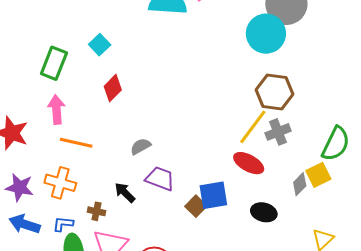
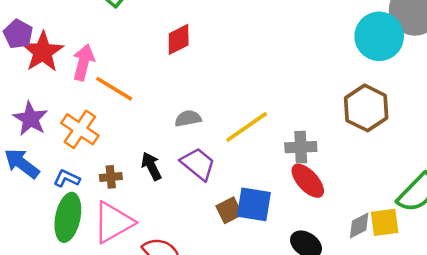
pink arrow: (56, 109) -> (83, 62), moved
yellow line: (253, 127) -> (247, 127), moved
gray cross: (278, 132) -> (301, 147), moved
brown cross: (96, 211) -> (111, 177), turned -36

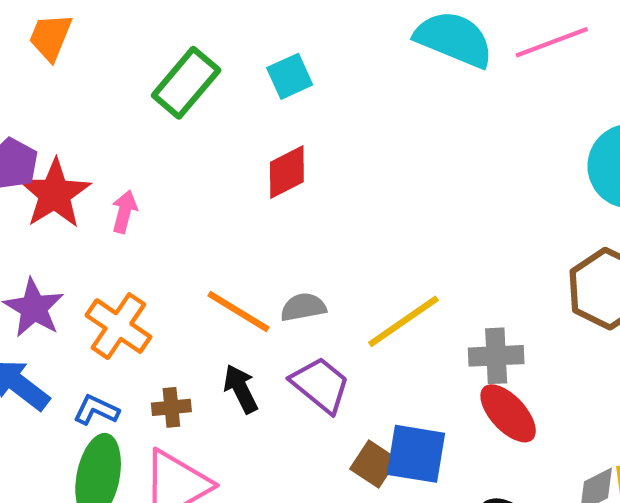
pink arrow: (83, 62) -> (124, 212), size x0.7
orange line: (114, 89) -> (238, 311), moved
brown square: (229, 210) -> (374, 464), turned -30

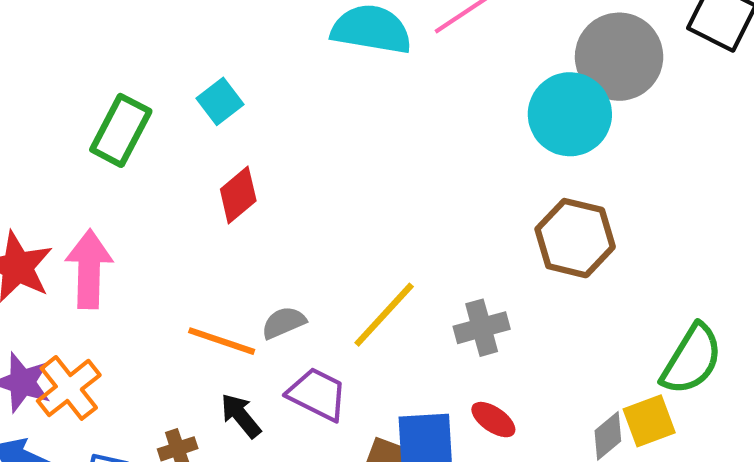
pink arrow: (124, 212) -> (89, 269), size x1.8
orange cross: (118, 326) -> (69, 388), moved, turned 30
red ellipse: (508, 413) -> (493, 420), moved, size x0.7

